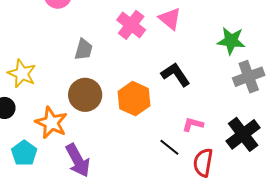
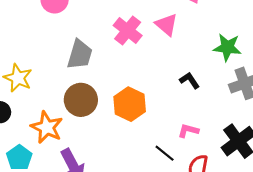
gray trapezoid: (84, 49) -> (80, 54), size x1.4
black L-shape: (176, 75) -> (190, 80), moved, size x0.7

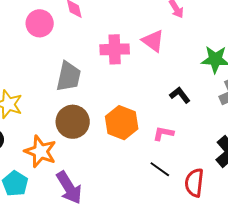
pink cross: (128, 30) -> (115, 49), turned -36
pink L-shape: (188, 131) -> (163, 133), moved

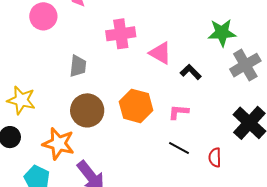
pink triangle: (153, 41) -> (160, 53), moved
gray trapezoid: (68, 77) -> (78, 66), size x0.7
red semicircle: (194, 183) -> (215, 157), size x0.7

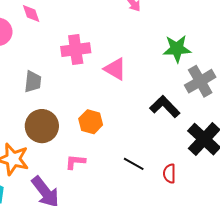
black L-shape: (191, 72) -> (165, 107), moved, size x1.4
orange hexagon: (136, 106) -> (91, 122), size x0.7
pink L-shape: (179, 112) -> (75, 162), moved

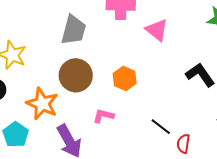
gray trapezoid: (33, 82) -> (74, 30), size x1.4
red semicircle: (169, 174) -> (183, 144), moved

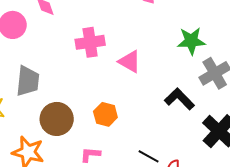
gray trapezoid: (74, 30) -> (28, 81), moved

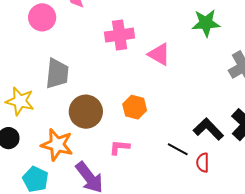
green star: (191, 41) -> (206, 23), moved
black L-shape: (179, 99) -> (208, 129), moved

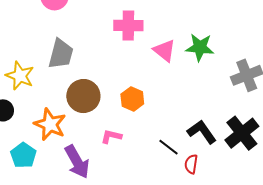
green star: (206, 23) -> (200, 47), moved

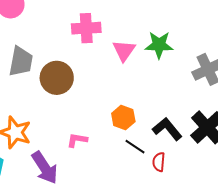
pink triangle: (164, 50) -> (124, 51), turned 30
brown circle: (83, 96) -> (57, 78), moved
orange hexagon: (132, 99) -> (123, 118), moved

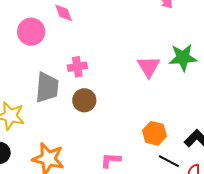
pink cross: (86, 28) -> (77, 67), moved, size x0.7
brown circle: (57, 78) -> (84, 100), size x0.7

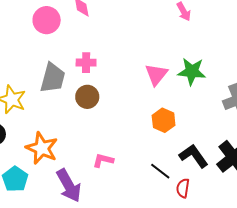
orange hexagon: (154, 133) -> (164, 120), moved

